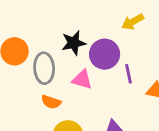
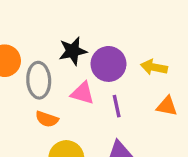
yellow arrow: (133, 22) -> (154, 67), moved, turned 40
purple line: (128, 74) -> (117, 106), moved

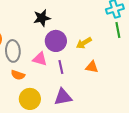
black star: (73, 51) -> (42, 18), moved
yellow arrow: (154, 67) -> (84, 43), turned -42

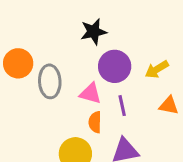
orange semicircle: (18, 75) -> (95, 122), moved, turned 72

